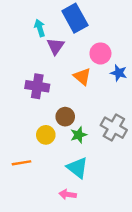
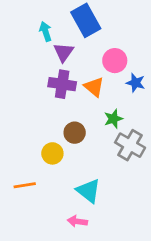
purple cross: (37, 86) -> (62, 84), moved
green star: (79, 135) -> (113, 119), moved

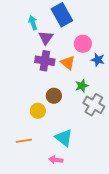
orange line: (25, 185) -> (24, 141), moved

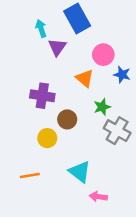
purple cross: (45, 61) -> (42, 96), moved
pink arrow: (56, 160) -> (98, 197), moved

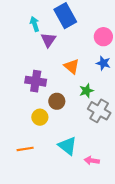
pink circle: (103, 55) -> (103, 37), moved
pink arrow: (98, 197) -> (92, 161), moved

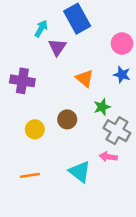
cyan arrow: (35, 24) -> (41, 29), turned 48
purple cross: (36, 81) -> (22, 81), moved
yellow circle: (40, 117) -> (35, 129), moved
pink arrow: (92, 161) -> (108, 157), moved

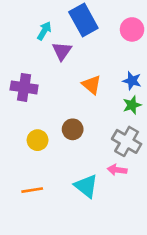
pink circle: (122, 43) -> (132, 29), moved
green star: (102, 107) -> (132, 105), moved

